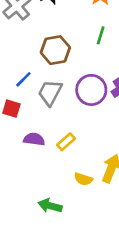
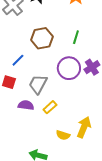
green line: (101, 35) -> (76, 37), moved
gray trapezoid: (50, 93) -> (38, 84), moved

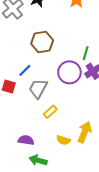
green line: (76, 37) -> (86, 53), moved
blue line: (18, 60) -> (25, 70), moved
purple semicircle: (26, 105) -> (26, 140), moved

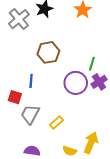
blue line: (25, 70) -> (31, 81), turned -40
gray trapezoid: (38, 89) -> (30, 114), moved

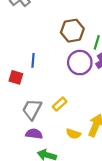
brown hexagon: (48, 52) -> (72, 31), moved
gray trapezoid: (30, 114) -> (32, 109), moved

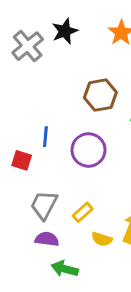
purple circle: (80, 63) -> (88, 150), moved
yellow rectangle: (60, 104) -> (83, 212), moved

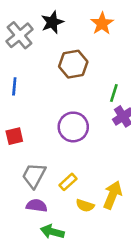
brown hexagon: (100, 95) -> (73, 64), moved
blue line: (45, 137) -> (14, 86), moved
red square: (22, 160) -> (14, 136), turned -30

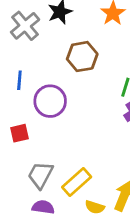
purple circle: (73, 127) -> (50, 101), moved
yellow rectangle: (68, 182) -> (77, 182), size x1.5

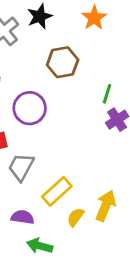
gray trapezoid: (40, 175) -> (21, 167), moved
yellow semicircle: (95, 207) -> (75, 217), turned 108

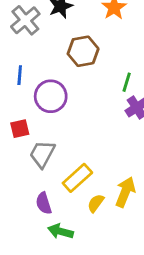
purple semicircle: (22, 217) -> (44, 203), turned -115

